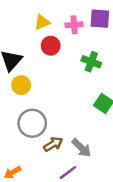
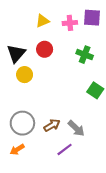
red circle: (51, 46) -> (45, 49), moved
gray circle: (32, 123) -> (22, 123), moved

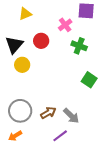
yellow triangle: (42, 21) -> (25, 14), moved
pink cross: (70, 23) -> (65, 25), moved, turned -32

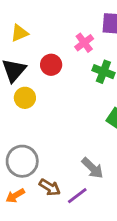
yellow triangle: (25, 14) -> (19, 33), moved
brown arrow: (48, 113) -> (50, 187), moved, turned 63

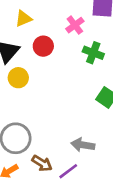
yellow triangle: (19, 33) -> (24, 18), moved
gray arrow: (92, 168) -> (83, 145), turned 145

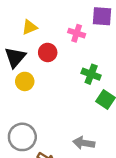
pink cross: (75, 25) -> (77, 33), turned -35
green cross: (93, 53) -> (91, 74), moved

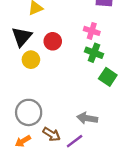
pink cross: (77, 33) -> (92, 31), moved
red circle: (48, 52) -> (53, 41), moved

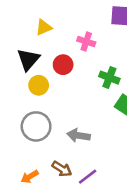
pink cross: (92, 31) -> (86, 42), moved
gray circle: (29, 112) -> (36, 126), moved
gray arrow: (87, 118) -> (79, 135), moved

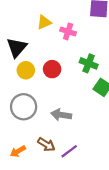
yellow triangle: (44, 27) -> (44, 22), moved
red circle: (63, 65) -> (52, 69), moved

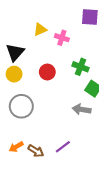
yellow circle: (26, 70) -> (14, 74), moved
gray arrow: (61, 115) -> (82, 109), moved
brown arrow: (46, 144) -> (36, 151), moved

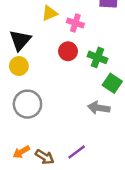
red circle: (47, 72) -> (68, 51), moved

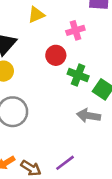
pink cross: (75, 23) -> (75, 30), moved, turned -35
green cross: (97, 57) -> (78, 75), moved

